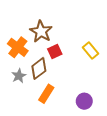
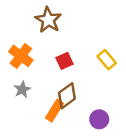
brown star: (41, 31) -> (48, 20), moved
brown diamond: (39, 68) -> (67, 96), moved

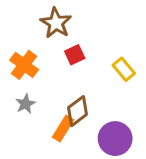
red square: (64, 61) -> (75, 55), moved
purple circle: (99, 119) -> (115, 139), size x1.5

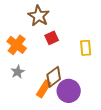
yellow rectangle: (124, 69) -> (86, 48), turned 35
purple circle: (115, 139) -> (69, 91), moved

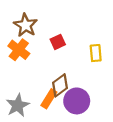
brown star: (39, 16) -> (25, 25), moved
gray star: (18, 72) -> (18, 105), moved, size x1.5

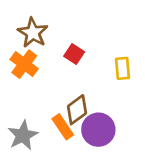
red square: (58, 42) -> (74, 54), turned -32
orange rectangle: (49, 99) -> (63, 127), turned -66

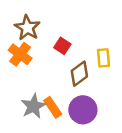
brown diamond: (77, 110) -> (79, 74), moved
gray star: (23, 135) -> (33, 106), moved

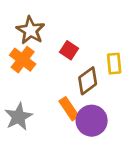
gray star: (33, 106) -> (19, 117), moved
orange rectangle: (53, 107) -> (69, 109), moved

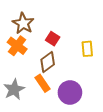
brown diamond: (88, 81) -> (48, 62), moved
orange rectangle: (69, 109) -> (42, 83), moved

